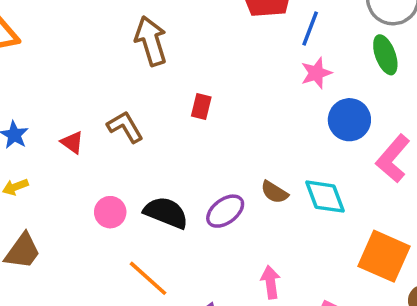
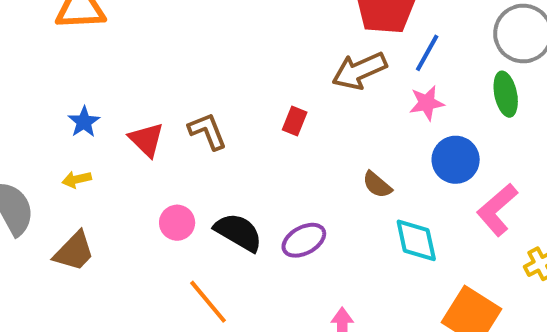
brown arrow: (151, 41) -> (359, 71), moved, turned -105
red triangle: (72, 142) -> (146, 140), size x1.4
brown semicircle: (274, 192) -> (377, 185), moved

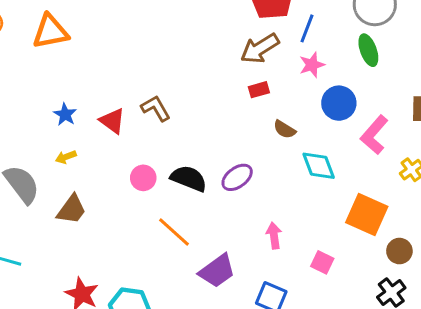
red rectangle: (295, 121) -> (259, 90), moved, turned 60

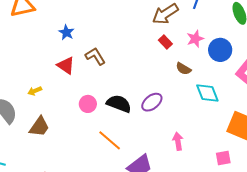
pink star: (312, 65) -> (195, 39), moved
red rectangle: (259, 90) -> (165, 42), turned 64
blue star: (65, 114) -> (66, 32), moved
pink square: (322, 262) -> (223, 158), moved, turned -35

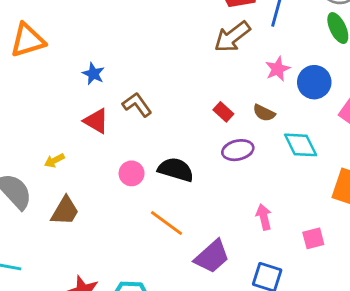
red rectangle: (165, 42) -> (223, 112), moved
purple ellipse: (152, 102) -> (238, 150), moved, turned 30
pink square: (223, 158) -> (313, 238), moved

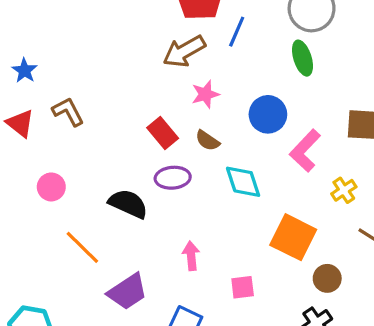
pink star: (278, 69) -> (205, 94), moved
red rectangle: (223, 112) -> (163, 133), size x1.4
black semicircle: (176, 170) -> (128, 204), moved

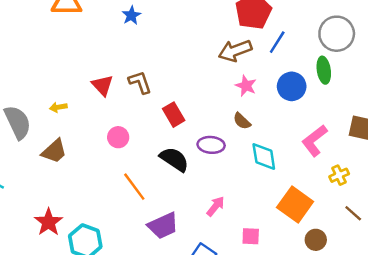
blue star: (24, 71) -> (131, 15), moved
pink star: (205, 94) -> (246, 86), turned 30
blue circle: (268, 114) -> (292, 86), moved
red rectangle: (163, 133) -> (174, 115), moved
pink arrow: (191, 256) -> (216, 206), turned 35

